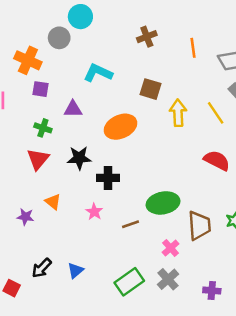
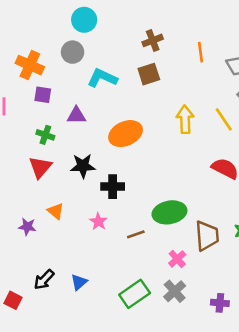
gray circle: (59, 38) -> (73, 52), moved
brown square: (151, 89) -> (149, 74), moved, turned -35

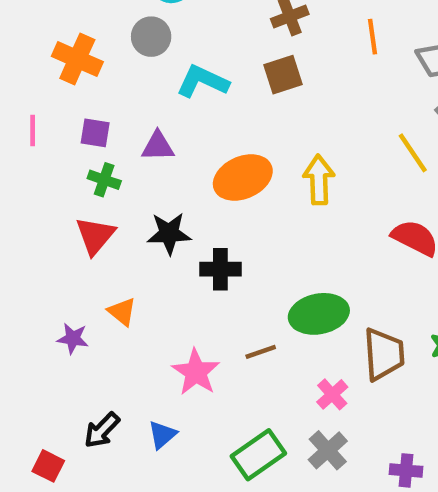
purple square: (43, 95) -> (95, 133), moved
yellow arrow: (185, 119) -> (319, 180), moved
pink star: (98, 221) -> (196, 372), moved, size x1.5

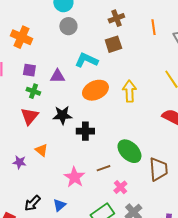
gray circle: (151, 37) -> (68, 26), moved
cyan L-shape: (203, 81) -> (86, 60), moved
green ellipse: (319, 314) -> (129, 151), turned 55
pink cross: (332, 394) -> (120, 187), moved

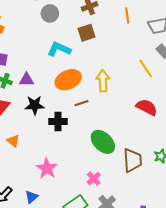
gray circle: (68, 26) -> (50, 13), moved
purple triangle: (57, 76) -> (26, 80), moved
brown line: (103, 168) -> (81, 103), moved

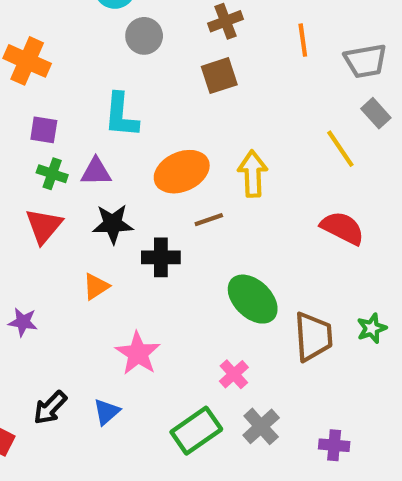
cyan L-shape: (59, 49) -> (121, 115), moved, turned -110
orange triangle: (13, 141) -> (96, 287), moved, turned 48

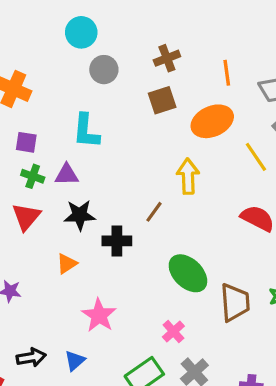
orange ellipse: (182, 172) -> (212, 121), moved
brown line: (209, 220) -> (154, 212), turned -35
black arrow: (50, 408) -> (31, 357), turned -144

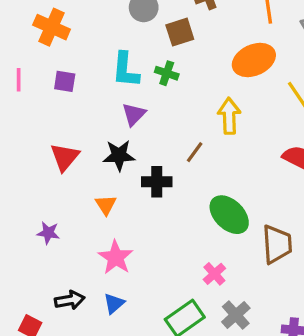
brown square: (162, 100) -> (180, 32), moved
purple triangle: (67, 175) -> (134, 114), moved, turned -45
green cross: (33, 176) -> (167, 73), moved
orange triangle: (67, 264) -> (106, 205), turned -30
pink star: (99, 315) -> (116, 257), moved

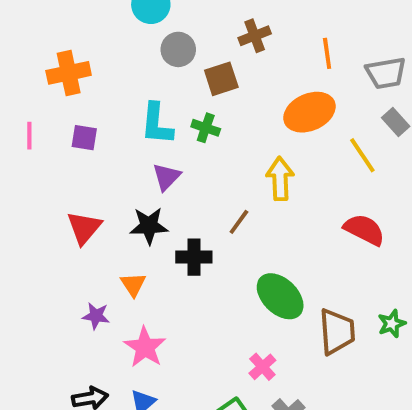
orange cross: (52, 27) -> (69, 73), turned -36
purple star: (48, 233) -> (96, 316), moved

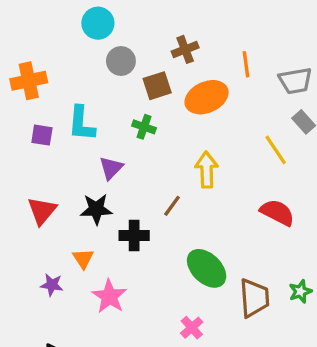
orange ellipse: (309, 112) -> (207, 97), moved
cyan L-shape: (157, 124) -> (81, 124), moved
pink star: (145, 347) -> (109, 296), moved

